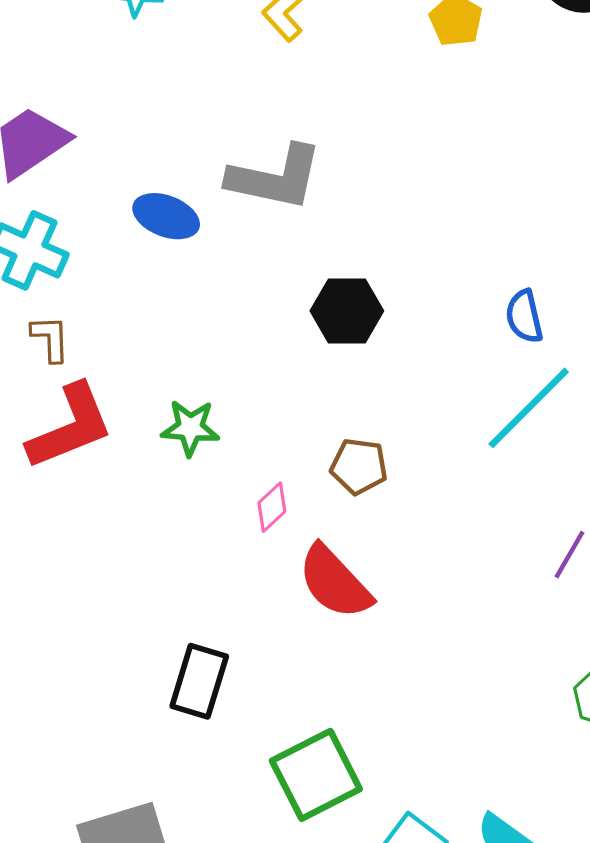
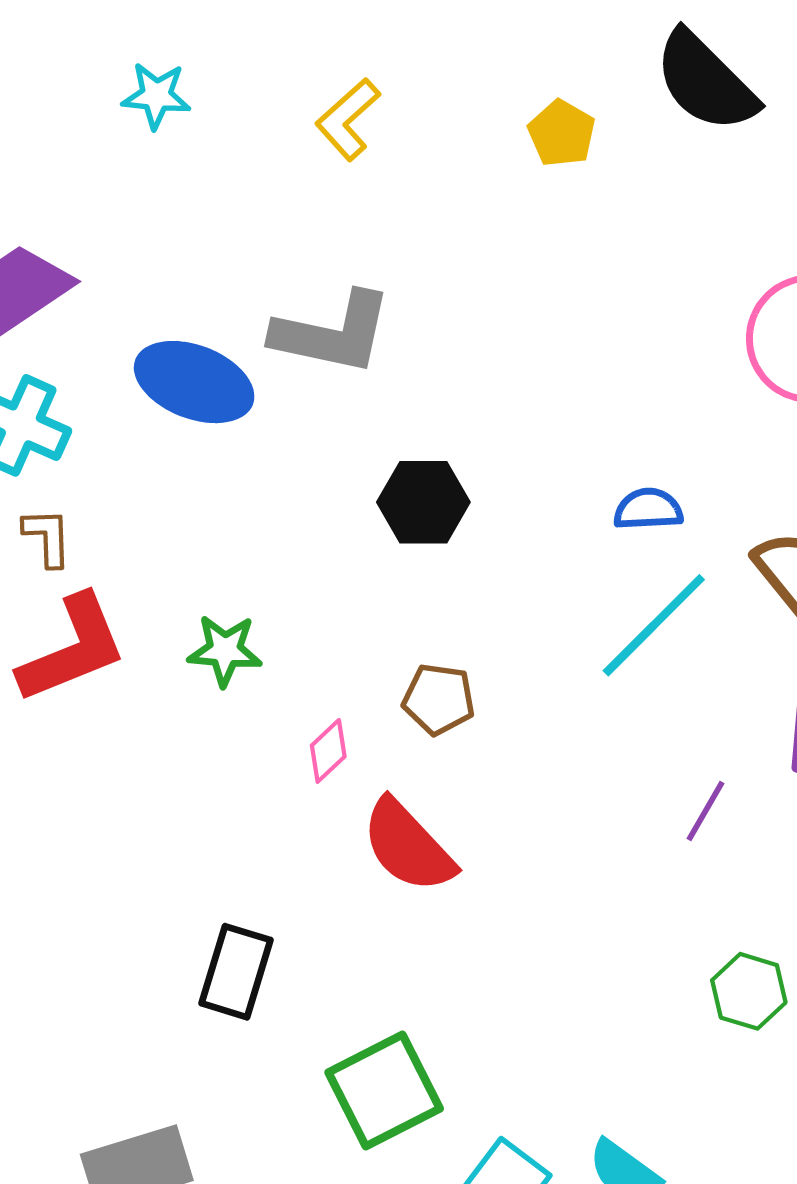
blue ellipse: (166, 216) -> (194, 382), size x1.4
blue semicircle: (524, 316) -> (648, 509), turned 100

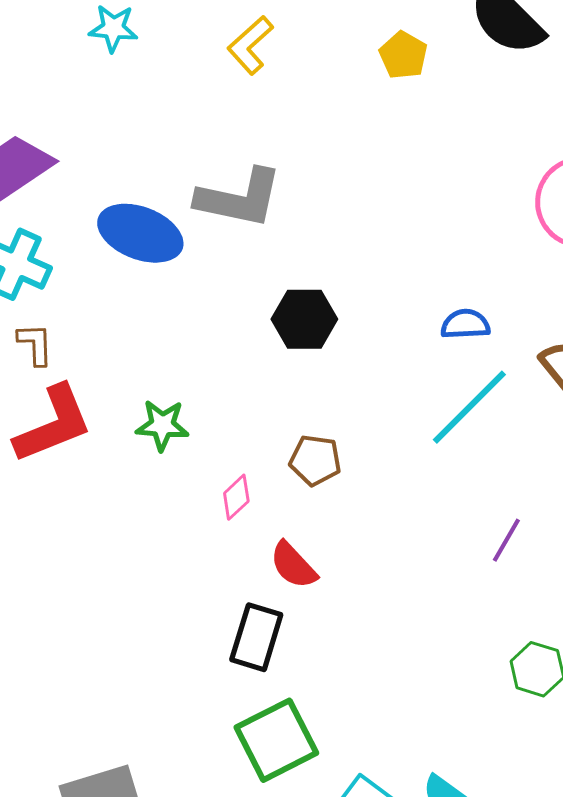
red semicircle: (408, 846) -> (293, 565), size x0.7
black rectangle: (236, 972) -> (256, 637), moved

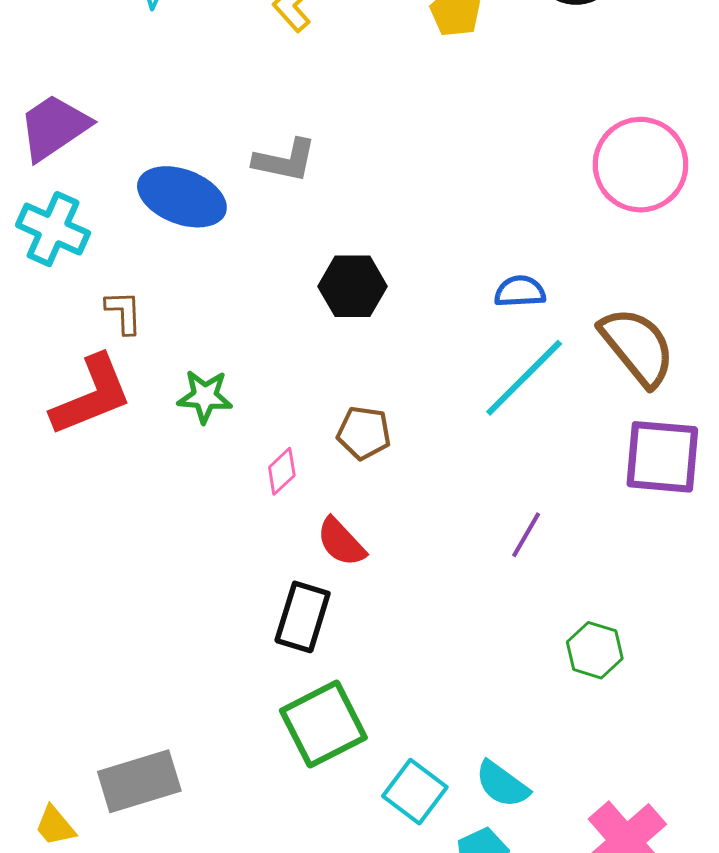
gray L-shape: (239, 198) -> (285, 160), size x0.7
brown L-shape: (35, 344) -> (124, 312), moved
purple line: (506, 540) -> (526, 535), moved

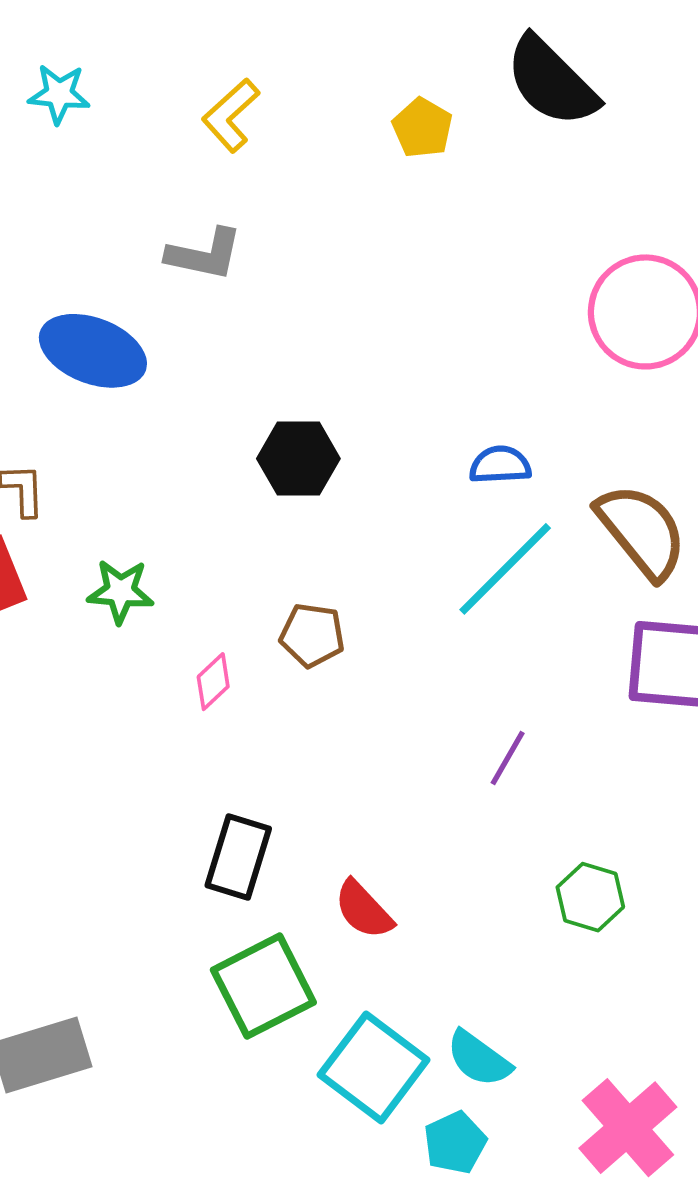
gray L-shape: (285, 160) -> (204, 254), moved
red semicircle: (341, 542) -> (364, 910), moved
cyan square: (415, 792) -> (374, 1067), size x1.4

